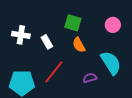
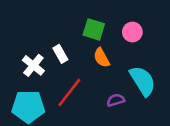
pink circle: (113, 25) -> (132, 32), moved
white cross: (21, 35) -> (33, 65), moved, turned 30

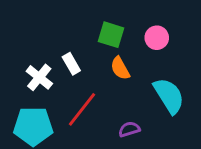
purple semicircle: (116, 100) -> (129, 129), moved

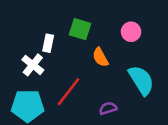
green square: (111, 35) -> (80, 29), moved
white rectangle: (71, 64) -> (48, 43), moved, turned 42

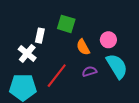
pink circle: (131, 32) -> (108, 40), moved
purple semicircle: (108, 108) -> (89, 71), moved

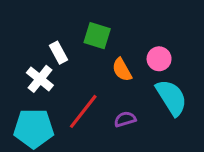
white rectangle: (40, 36) -> (58, 53), turned -40
purple semicircle: (89, 71) -> (125, 119), moved

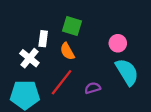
white rectangle: (58, 53) -> (43, 39), turned 35
orange semicircle: (122, 70) -> (67, 51), moved

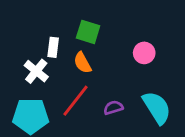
cyan semicircle: (127, 72) -> (157, 108), moved

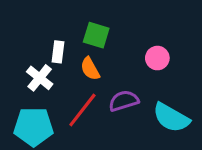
purple semicircle: (113, 108) -> (124, 101), moved, size x1.4
cyan semicircle: (157, 108) -> (171, 118), turned 152

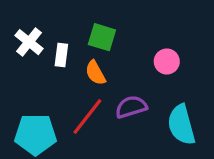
white cross: (40, 78) -> (29, 42), moved
cyan semicircle: (171, 118) -> (181, 125), turned 45

